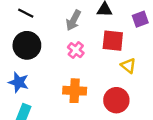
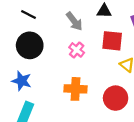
gray arrow: (73, 20) -> (74, 21), turned -66

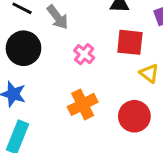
gray arrow: (74, 21) -> (57, 17), moved
orange cross: (75, 89) -> (83, 104), turned -30

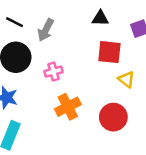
gray arrow: (57, 17) -> (46, 30), turned 65
pink cross: (84, 54) -> (54, 72), moved, turned 36

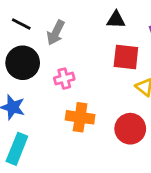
orange cross: (68, 107) -> (80, 117), turned 35

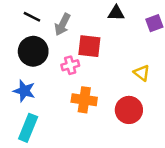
red square: (126, 57) -> (89, 46), moved

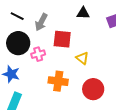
pink cross: (70, 65) -> (38, 54), moved
yellow triangle: (142, 73) -> (82, 58), moved

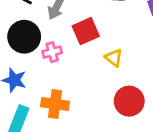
red square: (62, 39) -> (86, 31), turned -30
orange cross: (58, 81) -> (55, 104), moved

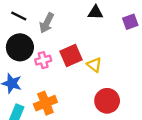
red square: (86, 31) -> (71, 55), moved
orange cross: (55, 104) -> (45, 103), turned -30

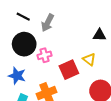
black triangle: (95, 12) -> (99, 35), moved
red square: (71, 55) -> (69, 70), moved

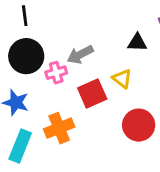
black line: (23, 17) -> (25, 16), turned 56
gray arrow: (48, 23) -> (80, 55), moved, turned 36

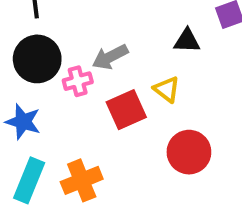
orange cross: (59, 128) -> (82, 180), moved

